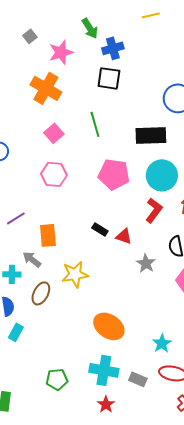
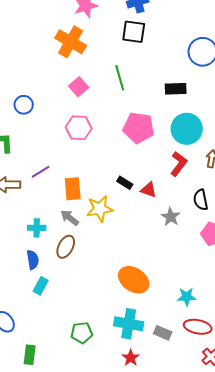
black rectangle: (151, 135) -> (176, 89), size x0.7
gray arrow: (32, 259) -> (70, 218), moved
yellow star: (75, 274) -> (100, 209), moved
cyan star: (162, 343) -> (187, 297), turned 30

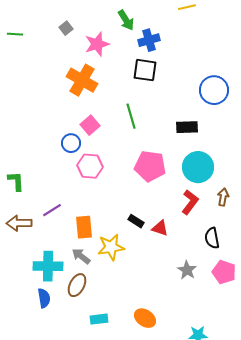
blue circle: (24, 105) -> (71, 143), moved
gray star: (171, 217) -> (187, 270), moved
cyan cross: (37, 228) -> (48, 266), size x1.6
orange ellipse: (134, 280) -> (145, 318), size x0.7
cyan rectangle: (41, 286) -> (99, 319), moved, turned 54

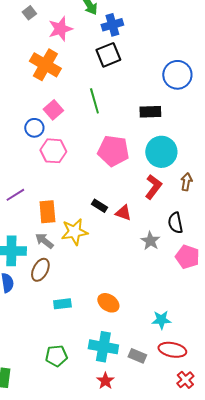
black square: (145, 70) -> (108, 55), turned -30
gray star: (187, 270) -> (150, 241), moved

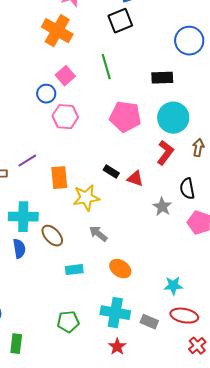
gray arrow: (44, 241) -> (98, 234), moved
brown ellipse: (40, 270) -> (52, 236), turned -70

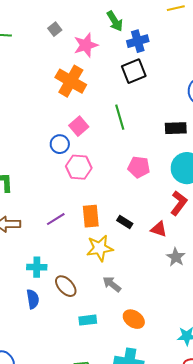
pink pentagon: (125, 117) -> (139, 167), size x0.7
purple line: (27, 161) -> (56, 219), moved
orange rectangle: (59, 178) -> (91, 216), moved
red triangle: (135, 179) -> (159, 229), moved
cyan cross: (23, 217) -> (37, 267), size x0.7

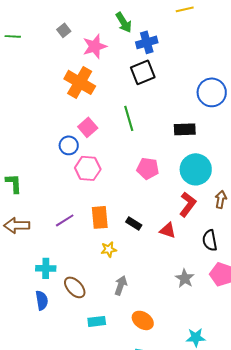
yellow star: (100, 248) -> (109, 249), size x0.6
gray star: (176, 257) -> (185, 278), moved
gray arrow: (112, 284) -> (121, 285), turned 72

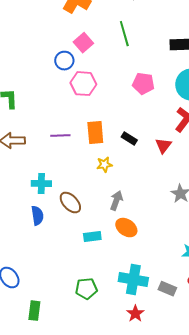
purple line: (65, 220) -> (60, 136), turned 30
red triangle: (168, 230) -> (163, 146), turned 48
orange ellipse: (143, 320) -> (126, 228), moved

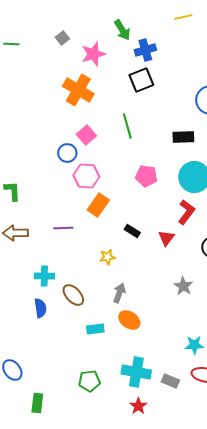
orange rectangle: (95, 133) -> (98, 205), moved, turned 40

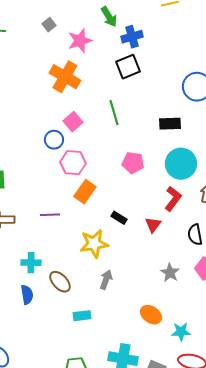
yellow star: (107, 257) -> (94, 244), size x1.8
orange ellipse: (129, 320) -> (151, 315), moved

